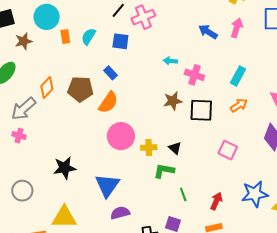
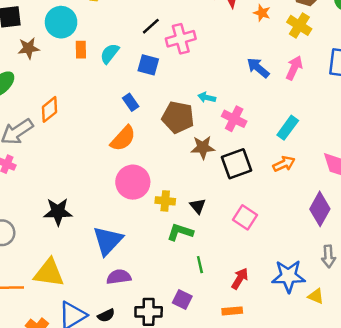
brown pentagon: (80, 89) -> (178, 117), moved
black square: (201, 110) -> (236, 164), turned -30
pink square: (228, 150) -> (245, 217), moved

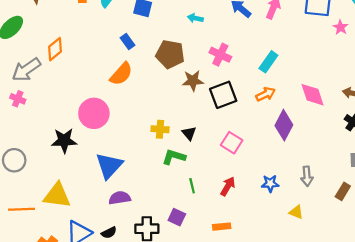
cyan arrow: (207, 97) -> (195, 18), moved
pink circle: (133, 182) -> (94, 113), moved
purple diamond: (320, 209) -> (284, 125), moved
blue star: (288, 276) -> (270, 183), moved, size x0.6
red arrow: (240, 279) -> (228, 186), moved

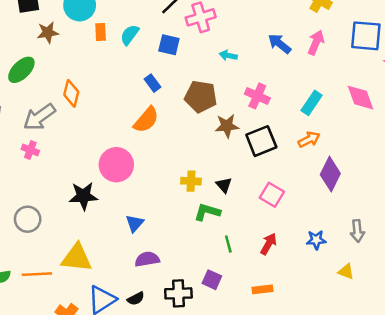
orange diamond: (55, 49) -> (71, 93), turned -35
pink diamond: (312, 95) -> (360, 98), moved
blue triangle: (109, 166) -> (135, 223), size x0.6

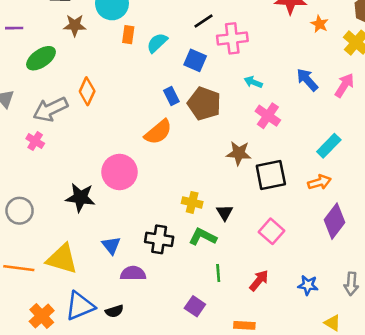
pink cross: (257, 96) -> (268, 116), moved
brown pentagon: (201, 97) -> (204, 104), moved
blue triangle: (135, 223) -> (111, 245), moved, turned -30
black cross: (178, 293) -> (159, 239), moved

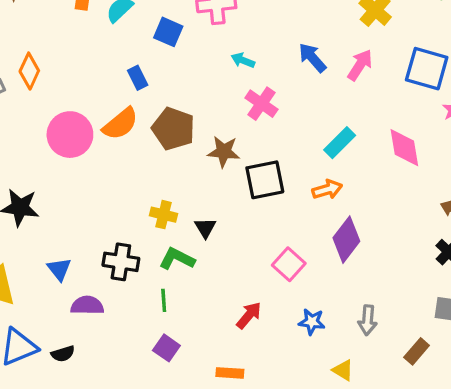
brown pentagon: (204, 104) -> (173, 129), moved
pink circle: (119, 172) -> (70, 135), moved
pink square: (272, 231) -> (289, 264), moved
green line: (218, 273) -> (164, 300), moved

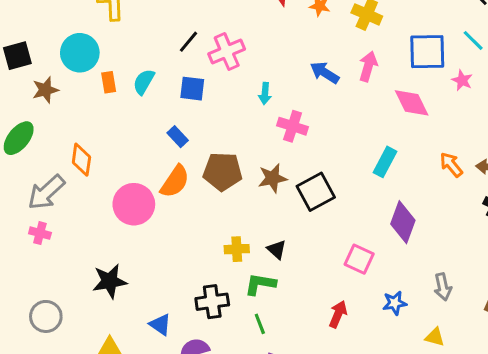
cyan arrow: (243, 60) -> (265, 93), turned -90
cyan rectangle: (340, 143) -> (385, 162), moved
pink diamond: (404, 148) -> (412, 103), moved
orange arrow: (327, 189) -> (451, 165), moved, turned -96

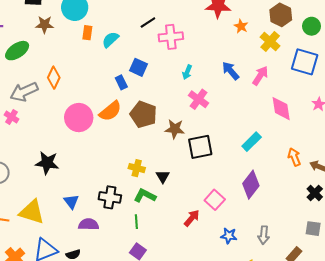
blue square: (427, 52) -> (305, 62), moved
blue square: (192, 89) -> (139, 67), moved
red arrow: (338, 314) -> (192, 218), moved

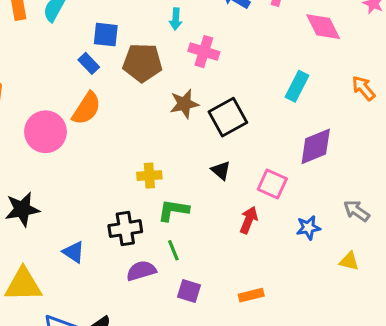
brown pentagon: (143, 114) -> (142, 63), moved
black triangle: (163, 177) -> (221, 170), moved
purple diamond: (251, 185) -> (316, 146), turned 48
purple semicircle: (89, 224) -> (141, 271), moved
gray arrow: (264, 235) -> (357, 211), turned 138

